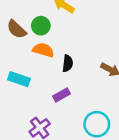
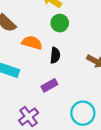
green circle: (41, 26) -> (60, 23), moved

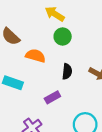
black semicircle: (55, 55) -> (67, 71), moved

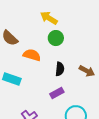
purple rectangle: (52, 97) -> (57, 93), moved

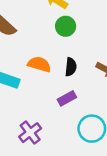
orange semicircle: (32, 55) -> (39, 64), moved

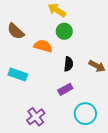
orange semicircle: (39, 64) -> (43, 46), moved

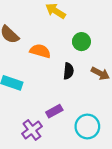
green circle: (64, 31) -> (81, 42), moved
purple rectangle: (65, 89) -> (54, 111), moved

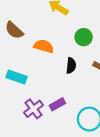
purple cross: (32, 130) -> (33, 109), moved

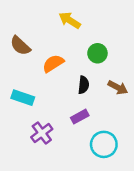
orange semicircle: (44, 46) -> (53, 63), turned -48
purple rectangle: (57, 104) -> (80, 117), moved

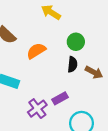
black semicircle: (84, 85) -> (72, 64), moved
purple cross: (42, 133) -> (37, 109), moved

